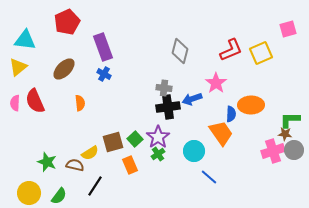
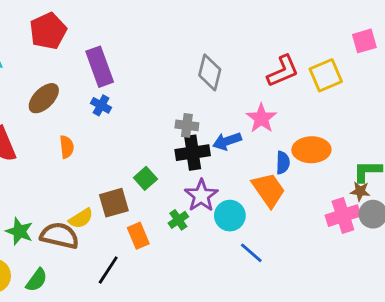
purple star: (158, 137) -> (201, 196), moved
green square: (135, 139) -> (145, 178), moved
brown semicircle: (75, 165) -> (60, 236), size x1.5
black line: (95, 186) -> (108, 270), moved

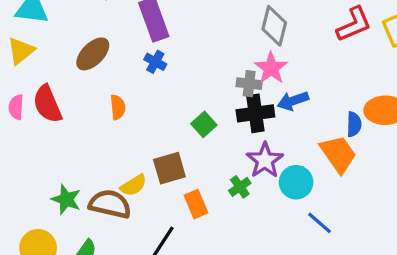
pink star: (261, 118) -> (271, 68), moved
green square: (145, 178) -> (204, 124), moved

